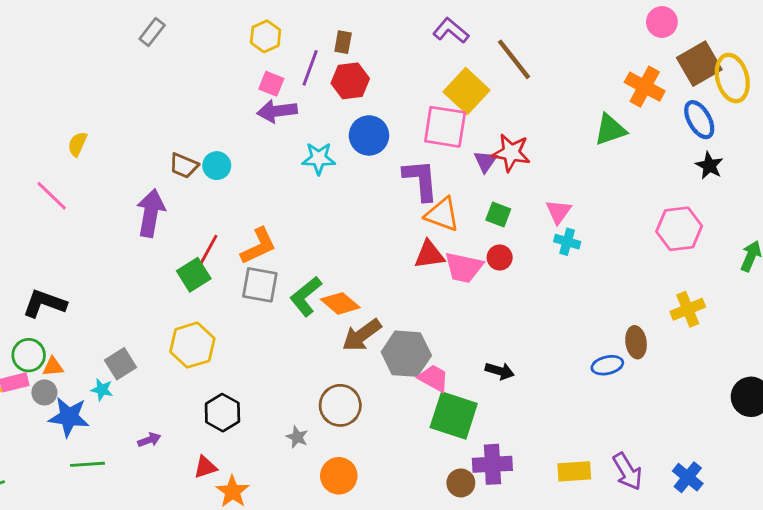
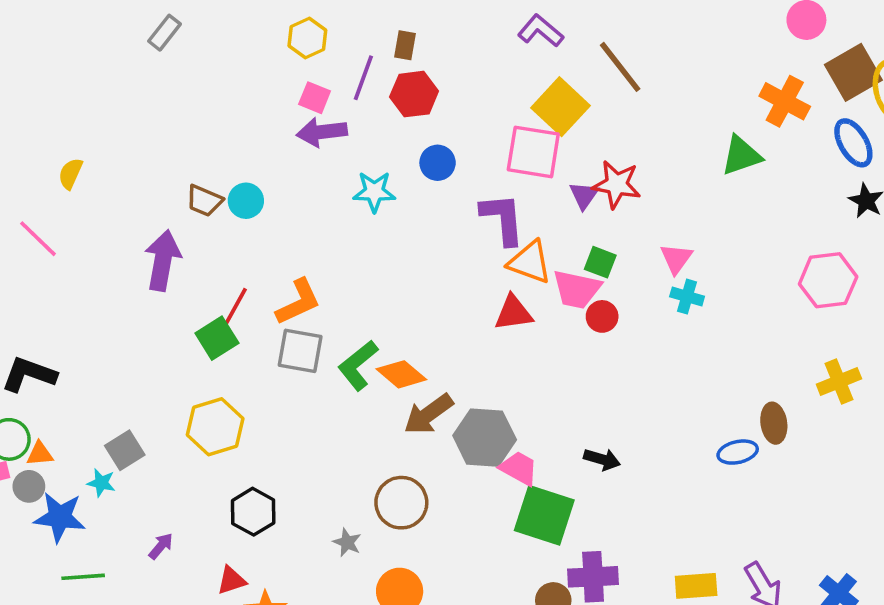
blue circle: (369, 135) -> (438, 163), size x0.7
pink trapezoid: (464, 268) -> (577, 289), moved
purple arrow: (149, 440) -> (161, 546), turned -30

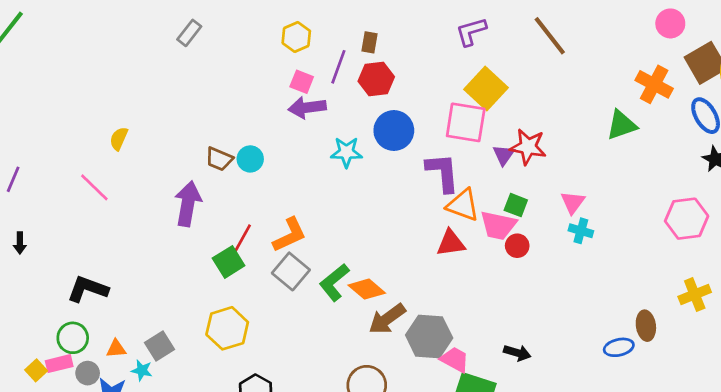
purple L-shape: (541, 31) -> (471, 32), turned -56
brown line: (620, 67) -> (550, 36), moved
blue circle: (438, 163) -> (394, 131), size x1.5
gray square: (300, 351) -> (291, 271), turned 30
orange triangle: (40, 454) -> (116, 349), moved

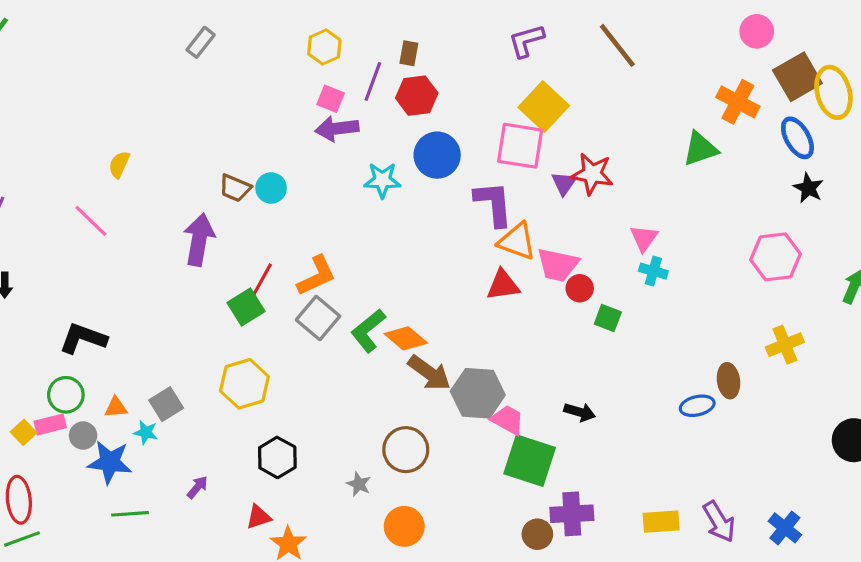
green square: (516, 205) -> (608, 318), moved
brown arrow: (387, 319) -> (429, 373), turned -108

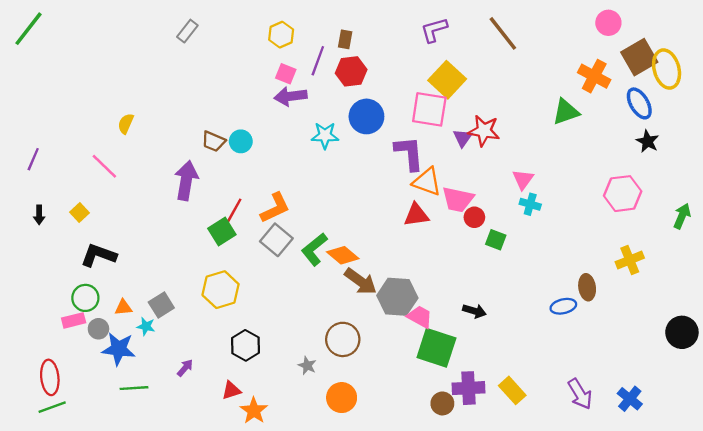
yellow square: (24, 432) -> (79, 213), moved
yellow rectangle: (661, 522) -> (512, 390), moved, turned 52

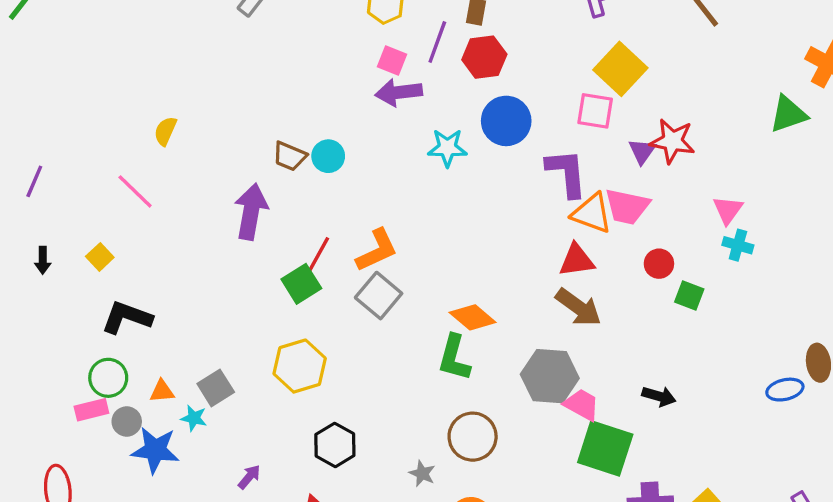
pink square: (429, 109) -> (595, 111), size x0.7
pink trapezoid: (458, 199) -> (627, 207), moved
green L-shape: (314, 249) -> (454, 358), moved, turned -36
brown arrow: (361, 281) -> (578, 307), moved

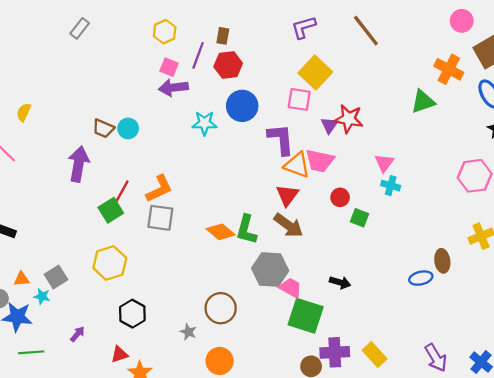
red triangle: (577, 260) -> (287, 195), turned -45
gray square: (379, 296) -> (160, 218), turned -32
green L-shape: (454, 358) -> (246, 230), moved

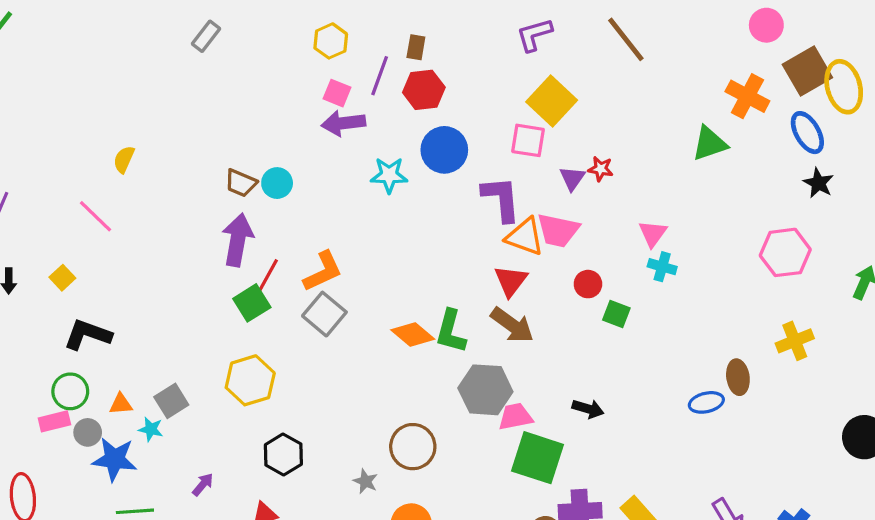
red star: (349, 119) -> (601, 169), size x0.6
purple arrow: (79, 164) -> (238, 240), moved
gray square: (160, 218) -> (324, 314), turned 32
pink trapezoid: (291, 288) -> (515, 417), turned -40

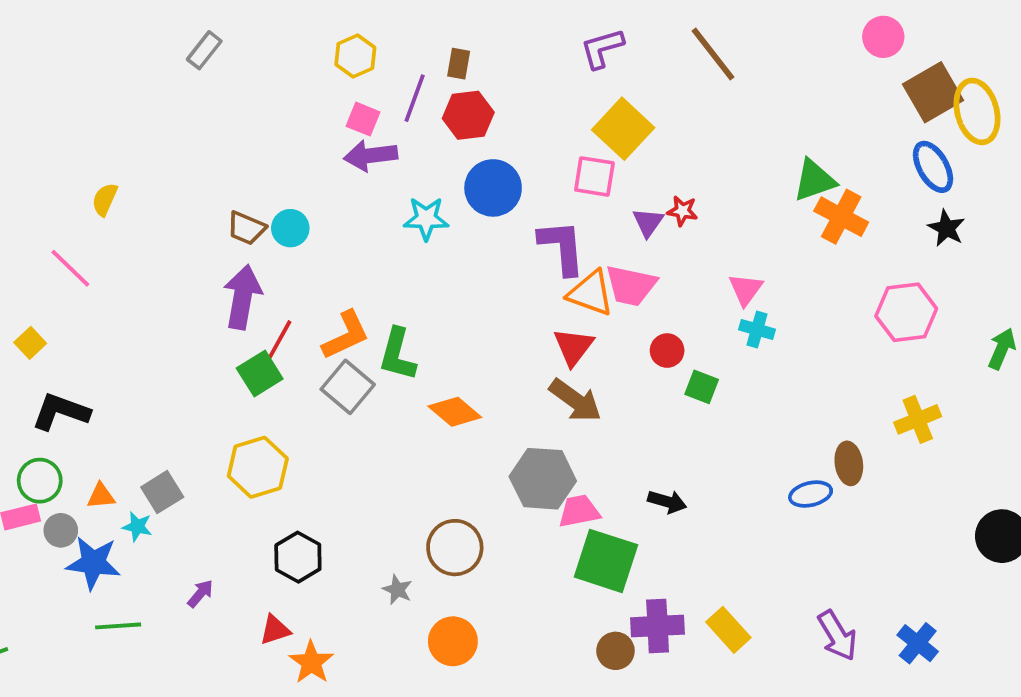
orange cross: (747, 96) -> (841, 217), moved
green L-shape: (451, 331) -> (397, 354), moved

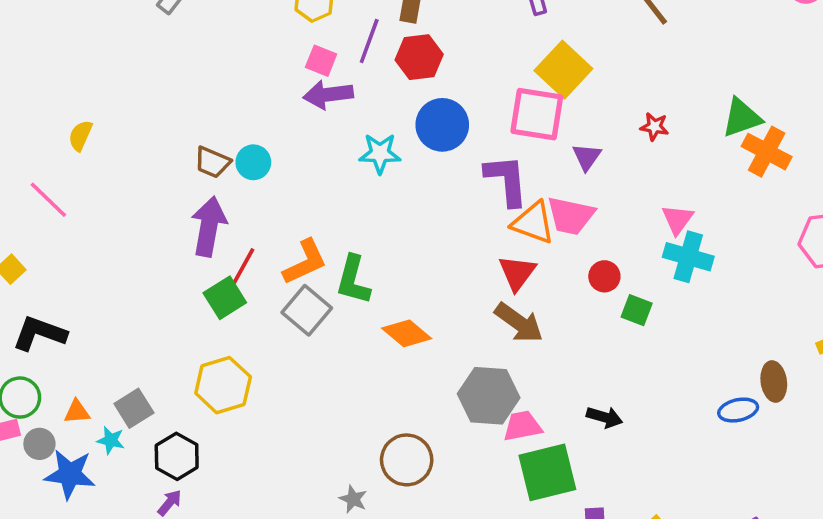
pink square: (594, 176) -> (537, 114), size x1.4
red star: (682, 211) -> (654, 127), moved
cyan cross: (757, 330) -> (688, 257), size x1.5
black hexagon: (298, 557) -> (177, 456), moved
green square: (606, 561) -> (547, 472), turned -32

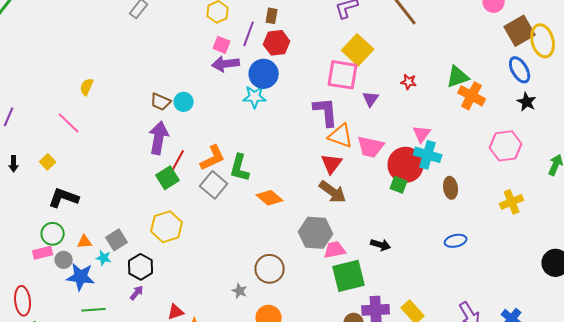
blue circle: (442, 125) -> (264, 74), moved
pink trapezoid: (571, 216) -> (371, 147), moved
red circle: (604, 276) -> (406, 165), moved, size x2.0
brown ellipse: (774, 381) -> (451, 188), moved

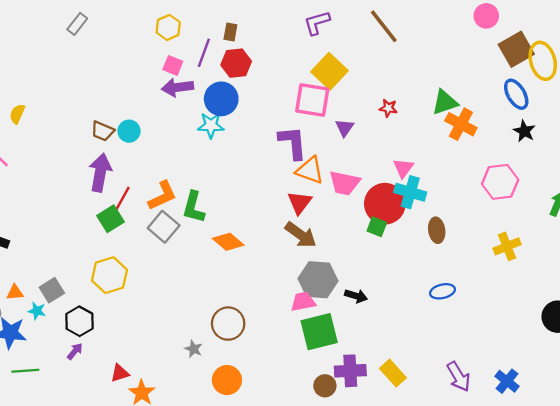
gray hexagon: (316, 233) -> (318, 280), moved

